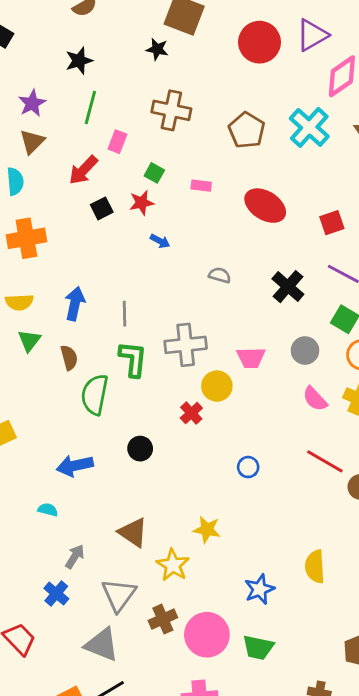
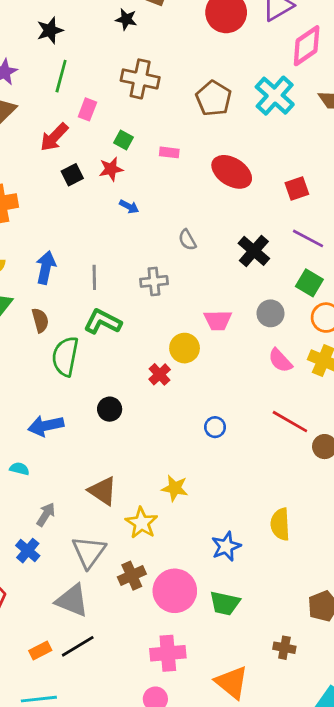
gray semicircle: (220, 275) -> (187, 240), turned -135
gray cross: (186, 345) -> (154, 281), moved, size x0.7
green L-shape: (133, 359) -> (103, 322), turned -69

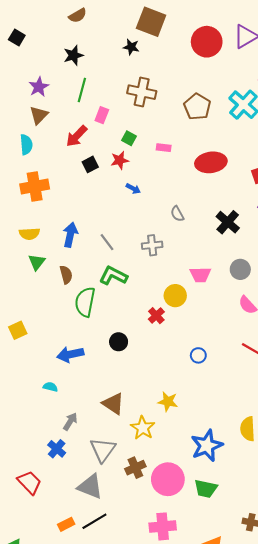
red ellipse: (232, 172) -> (211, 162), turned -40
gray line: (94, 277) -> (107, 242), turned -36
blue star: (226, 546) -> (207, 446), size x1.4

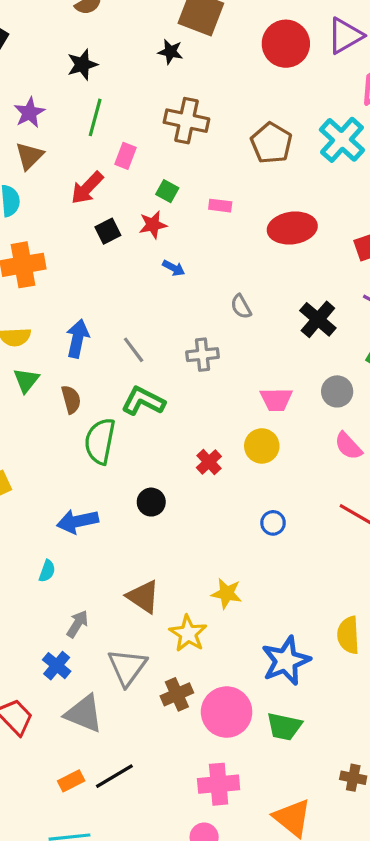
yellow circle: (175, 296) -> (262, 446), moved
cyan semicircle: (50, 387) -> (47, 571), turned 96
gray triangle: (90, 487) -> (84, 714), moved

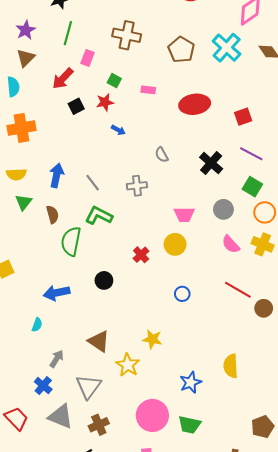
blue star: (286, 661) -> (191, 382), size x0.7
brown cross: (177, 694) -> (99, 425), moved

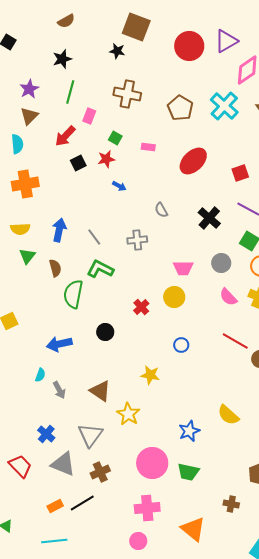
red ellipse: (195, 104) -> (193, 161), turned -36
yellow star: (152, 339) -> (150, 375), moved
gray arrow: (57, 359) -> (59, 390), moved, turned 120
yellow semicircle: (231, 366) -> (228, 415), turned -45

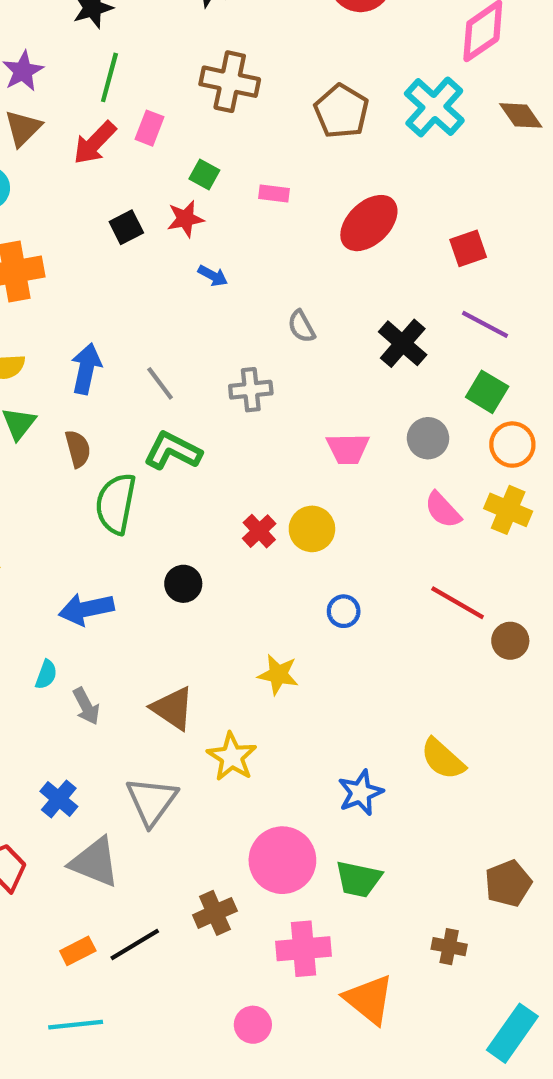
red arrow: (65, 136) -> (95, 143), moved
yellow circle: (174, 297) -> (312, 529), moved
brown cross: (100, 472) -> (215, 913), moved
pink cross: (147, 508) -> (304, 949), moved

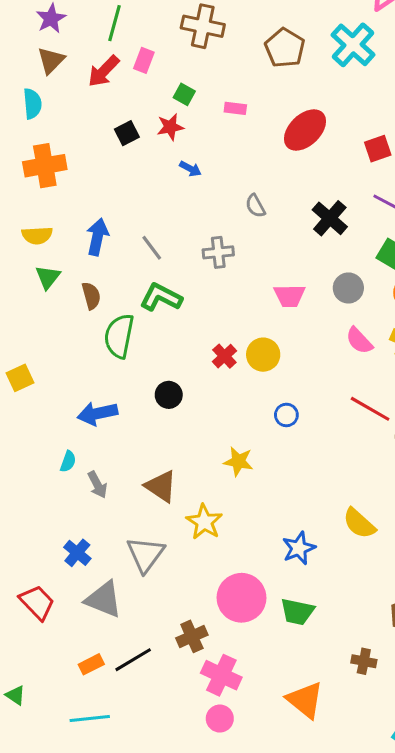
pink cross: (304, 949) -> (221, 675), moved, turned 30

